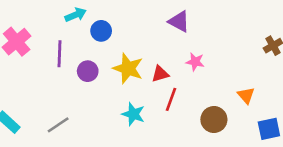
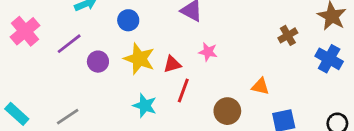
blue circle: (101, 31) -> (128, 20), moved
purple line: (59, 54) -> (69, 44), turned 50
orange triangle: (246, 95) -> (260, 86), turned -36

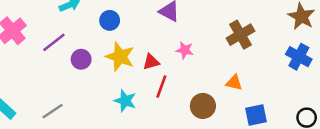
brown cross: (288, 35) -> (241, 35), moved, size x1.5

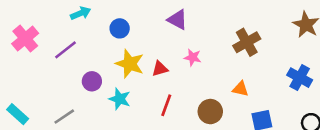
blue cross: (299, 57) -> (300, 78), moved
purple circle: (81, 59) -> (92, 81), moved
red line: (161, 86) -> (166, 105), moved
cyan star: (125, 101) -> (120, 99), moved

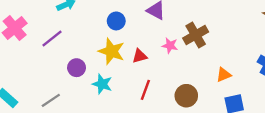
blue circle: (120, 28) -> (116, 21), moved
brown cross: (247, 42) -> (196, 35), moved
orange triangle: (240, 89) -> (224, 75), moved, turned -35

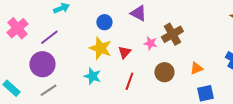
red triangle: (140, 56) -> (124, 52), turned -32
purple circle: (77, 68) -> (42, 64), moved, size x1.6
brown circle: (186, 96) -> (164, 72), moved

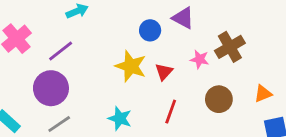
blue circle: (104, 22) -> (150, 30), moved
cyan star: (92, 76) -> (120, 118), moved

